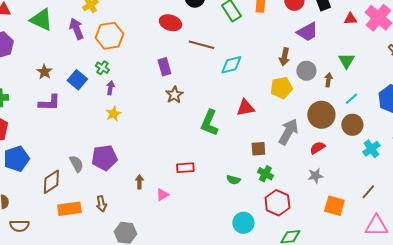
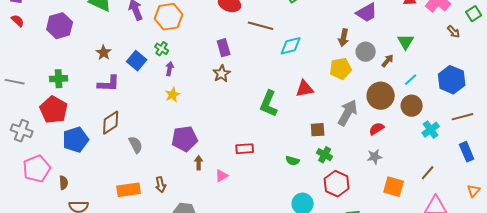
brown arrow: (328, 80) -> (388, 61), turned 32
brown star: (174, 95) -> (222, 74), moved
purple pentagon: (104, 158) -> (185, 139), moved
brown diamond: (51, 182) -> (111, 123), moved

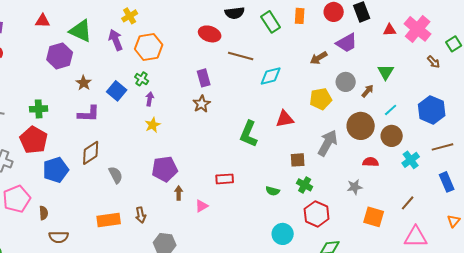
purple hexagon: (60, 26) -> (60, 56), moved
brown arrow: (344, 38) -> (319, 58), moved, turned 48
red semicircle: (377, 129) -> (371, 162), moved, turned 35

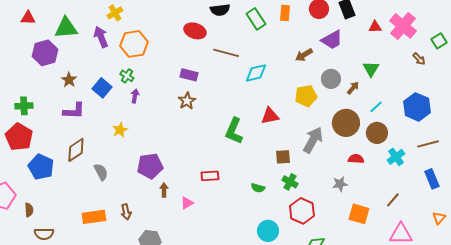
green triangle: (81, 31) -> (66, 28), turned -30
purple rectangle: (204, 78) -> (189, 75), turned -60
yellow star: (153, 125) -> (120, 130), moved
blue pentagon: (56, 170) -> (41, 167), turned -30

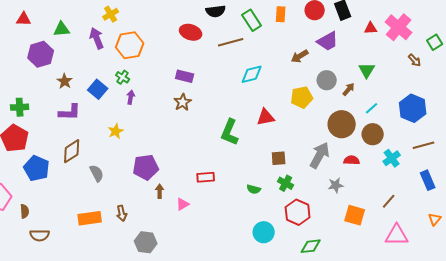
green triangle: (66, 28) -> (62, 29), size x0.7
brown line: (226, 53) -> (231, 42), moved, turned -30
gray arrow: (313, 140) -> (320, 155), moved

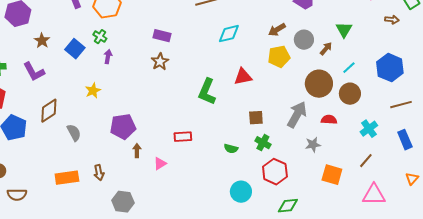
brown arrow: (300, 56) -> (277, 30), moved
brown arrow: (415, 60) -> (392, 20), turned -40
purple L-shape: (70, 112) -> (34, 72), moved, turned 60
cyan cross: (392, 158) -> (369, 129), moved

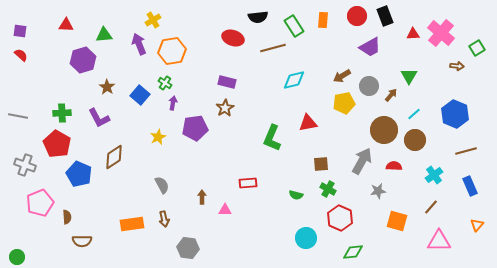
purple pentagon: (123, 127) -> (195, 128), moved
gray semicircle: (74, 133) -> (162, 185), moved
pink triangle: (160, 164) -> (225, 210), turned 32

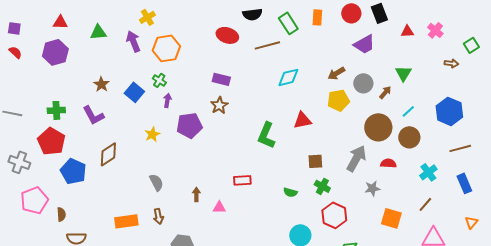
pink cross: (441, 33) -> (435, 30), size x0.6
purple hexagon: (83, 60) -> (55, 52), moved

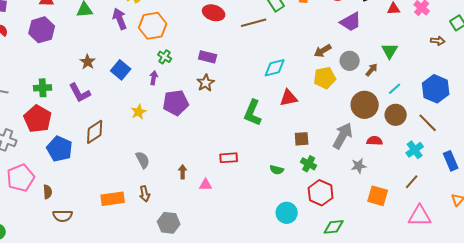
cyan diamond: (288, 77) -> (275, 68), moved
green cross: (159, 80) -> (165, 57), moved
brown line: (460, 148) -> (428, 123), moved, turned 60

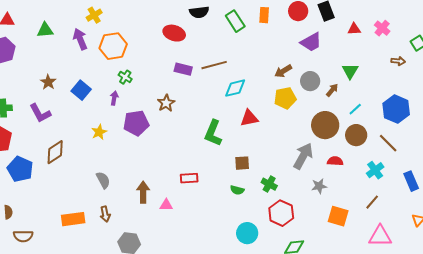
brown line: (254, 23) -> (214, 65), moved
purple rectangle: (208, 57) -> (183, 69), moved
brown square: (302, 139) -> (242, 163), moved
brown arrow: (183, 172) -> (143, 192), size x1.5

